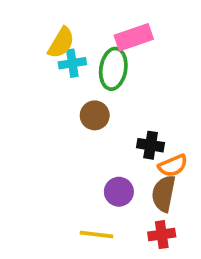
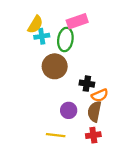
brown circle: (95, 115) -> (55, 66), size x1.5

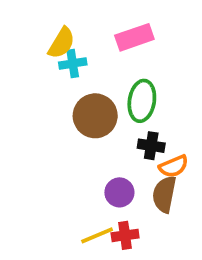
green ellipse: (65, 39) -> (142, 101), moved
yellow line: (56, 135) -> (97, 235), turned -30
red cross: (93, 135) -> (125, 235), moved

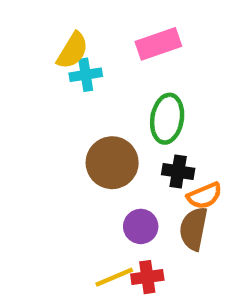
brown circle: (95, 116) -> (112, 163), moved

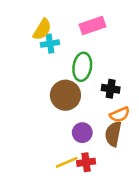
green ellipse: (167, 119) -> (82, 67), moved
black cross: (178, 171) -> (111, 89), moved

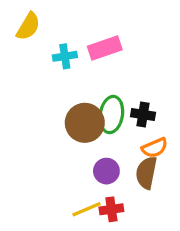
pink rectangle: (93, 25) -> (105, 48), moved
yellow semicircle: (42, 29) -> (28, 26), moved
green ellipse: (82, 67) -> (111, 115), moved

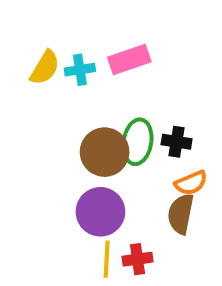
yellow semicircle: (28, 26) -> (45, 68), moved
purple circle: (106, 171) -> (100, 212), moved, size x1.5
yellow line: (86, 209) -> (107, 259), turned -64

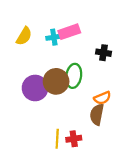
cyan cross: (80, 70) -> (54, 37), moved
black cross: (177, 142) -> (104, 53), moved
purple circle: (100, 212) -> (35, 88), moved

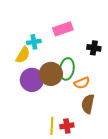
yellow semicircle: (24, 36) -> (23, 55), moved
cyan cross: (54, 37) -> (34, 42), moved
orange semicircle: (102, 98) -> (82, 83), moved

